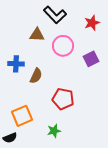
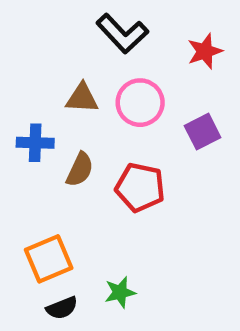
brown triangle: (37, 35) -> (82, 98), moved
red pentagon: (63, 99) -> (140, 187), moved
black semicircle: (10, 138) -> (62, 308), moved

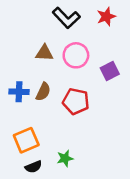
red star: (205, 51) -> (106, 17), moved
blue cross: (35, 143) -> (19, 92), moved

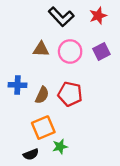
purple square: (110, 71) -> (101, 51), moved
brown semicircle: (43, 92) -> (42, 95), moved
orange square: (26, 140) -> (43, 128), moved

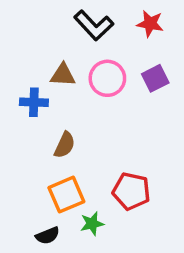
red star: (98, 16) -> (150, 24), turned 30
blue cross: (17, 85) -> (34, 102), moved
red pentagon: (70, 94) -> (131, 191), moved

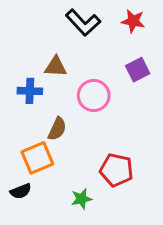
pink circle: (107, 78) -> (94, 96), moved
orange square: (66, 195) -> (37, 158), moved
black semicircle: (48, 236) -> (21, 191), moved

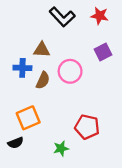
brown semicircle: (57, 129) -> (43, 80), moved

